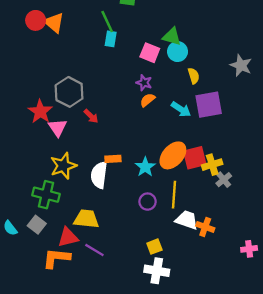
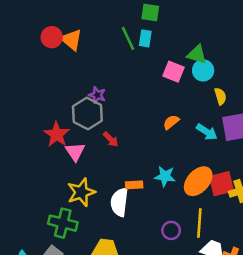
cyan rectangle: (111, 39) -> (145, 38), moved
purple star: (144, 83) -> (97, 95), moved
cyan star: (145, 167) -> (165, 176), moved, turned -30

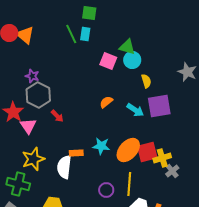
purple star: (97, 95) -> (32, 76), moved

